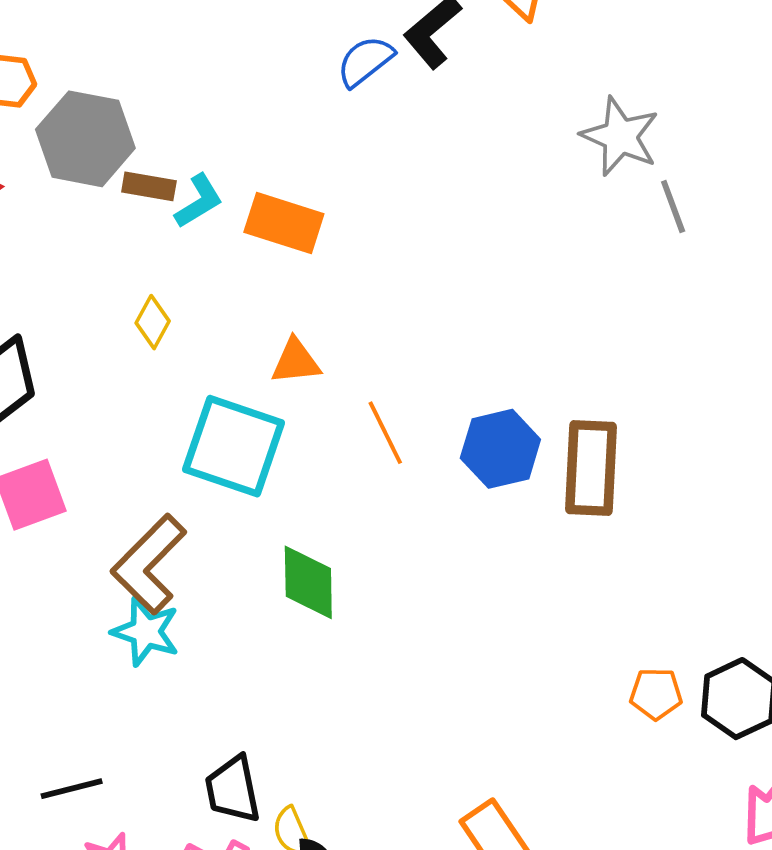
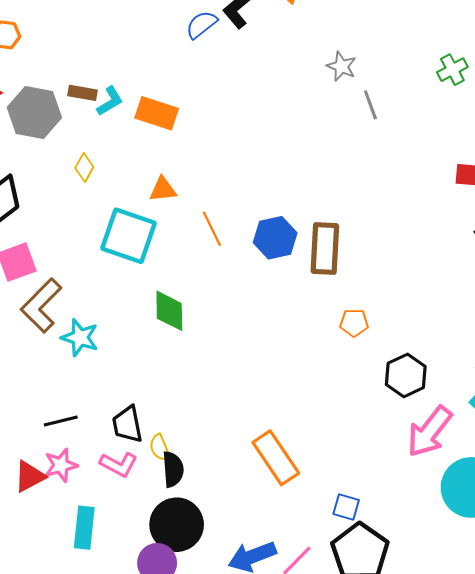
gray star: (620, 136) -> (341, 66), size x0.7
gray hexagon: (85, 139) -> (34, 113), moved
brown L-shape: (149, 564) -> (41, 305), moved
orange pentagon: (656, 694) -> (354, 323), moved
black line: (72, 789) -> (61, 421), moved

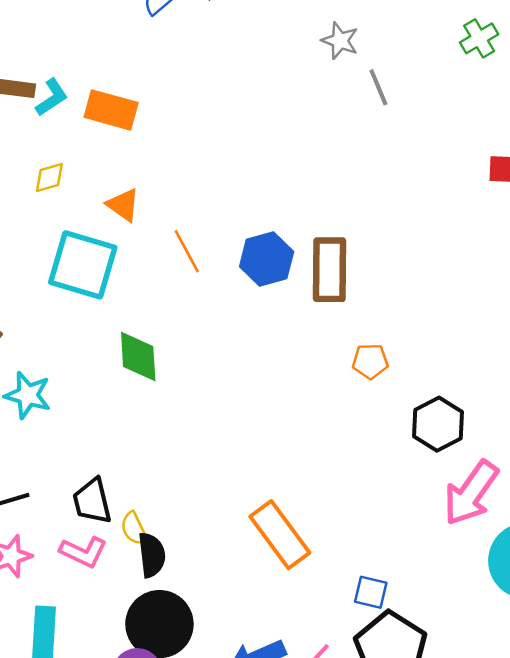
yellow diamond: (84, 167) -> (49, 178), moved, turned 48
orange triangle: (163, 189) -> (123, 205), turned 44

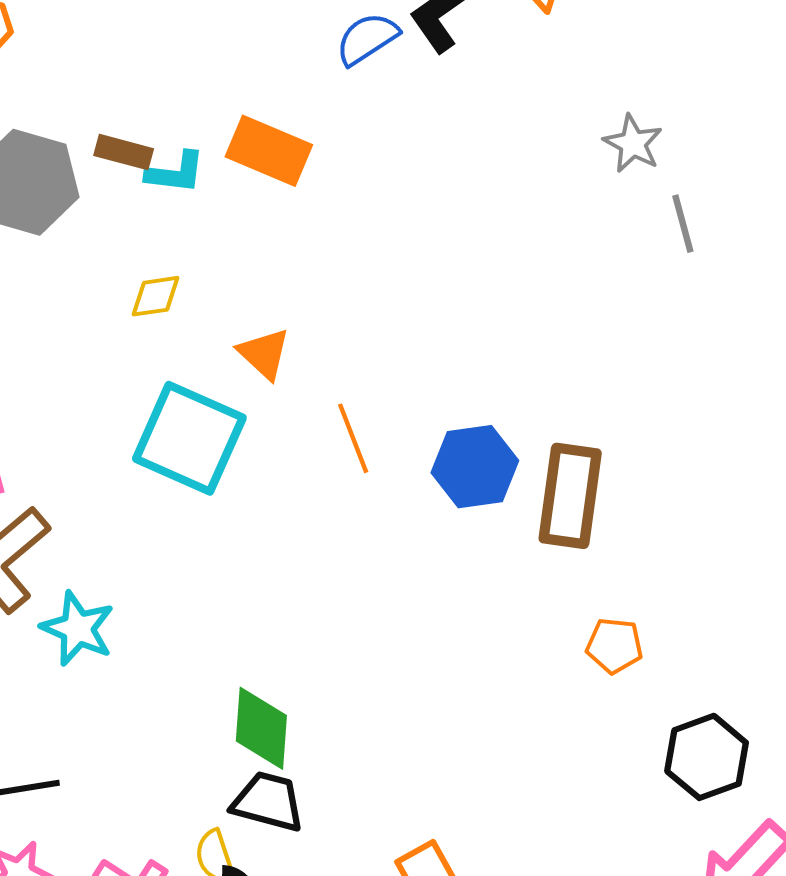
cyan L-shape: (52, 97) -> (176, 173), turned 33
orange rectangle: (111, 110) -> (269, 151), moved
green diamond: (138, 357) -> (261, 728), moved
black trapezoid: (92, 501) -> (268, 802), moved, turned 111

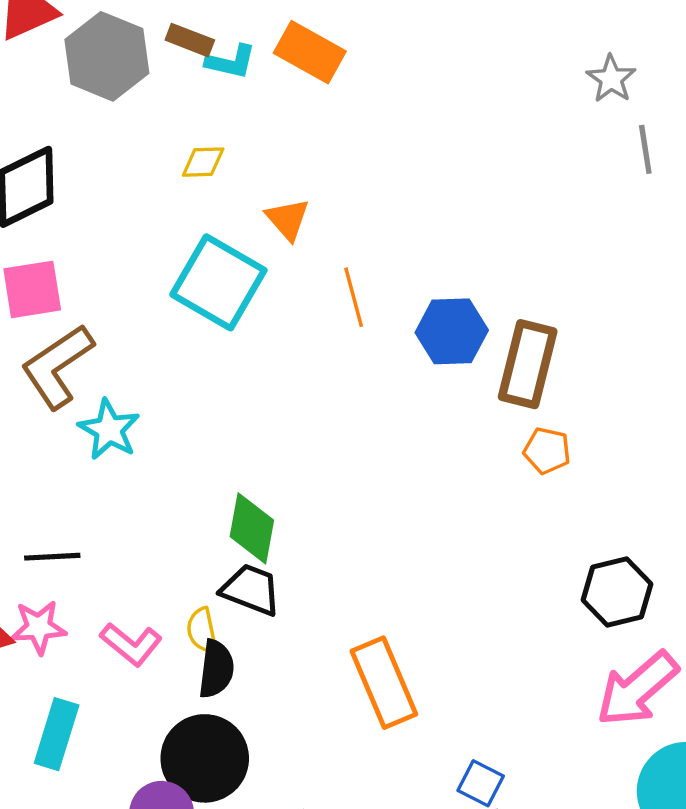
orange pentagon: (614, 646) -> (547, 451), moved

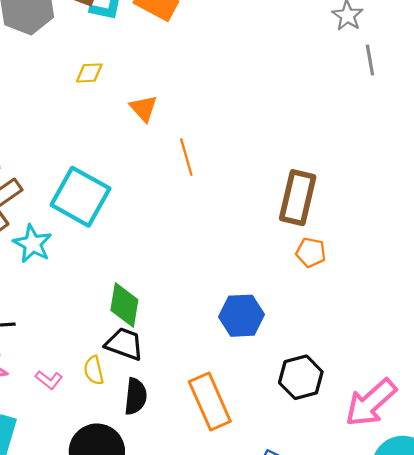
cyan square: (218, 282) -> (80, 197), moved
blue hexagon: (452, 331) -> (242, 316), moved
black hexagon: (617, 592) -> (301, 377), moved
pink L-shape: (131, 644) -> (49, 380), size x0.7
black semicircle: (216, 669) -> (136, 396), moved

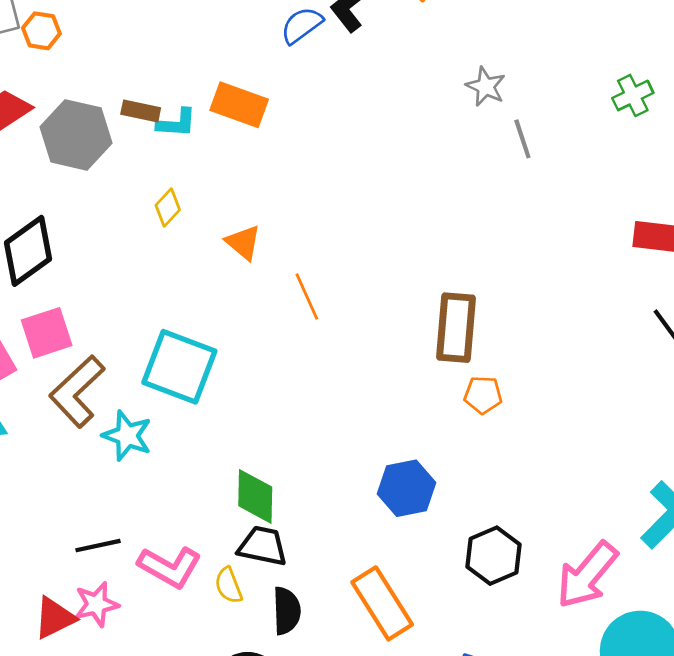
yellow diamond: (89, 73) -> (168, 207), turned -36
pink L-shape: (49, 380) -> (170, 567), moved, size x1.8

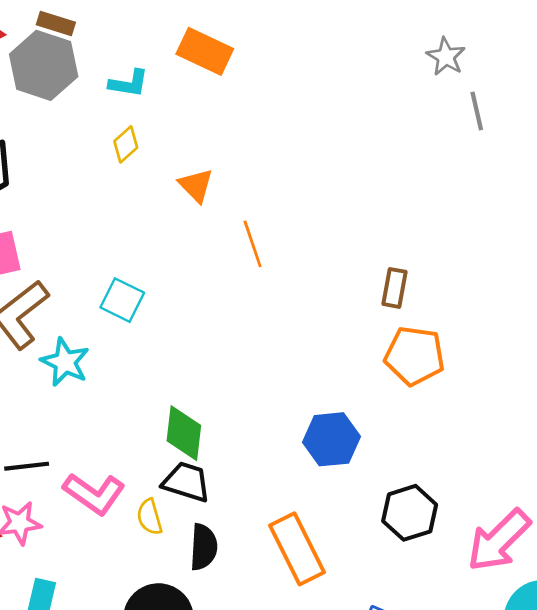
brown rectangle: (141, 111) -> (56, 23), moved
cyan L-shape: (177, 123) -> (129, 83), moved
brown rectangle: (456, 328) -> (395, 288), size x0.6
cyan square: (179, 367) -> (122, 300), size x0.6
orange pentagon: (483, 395) -> (414, 356), size x1.6

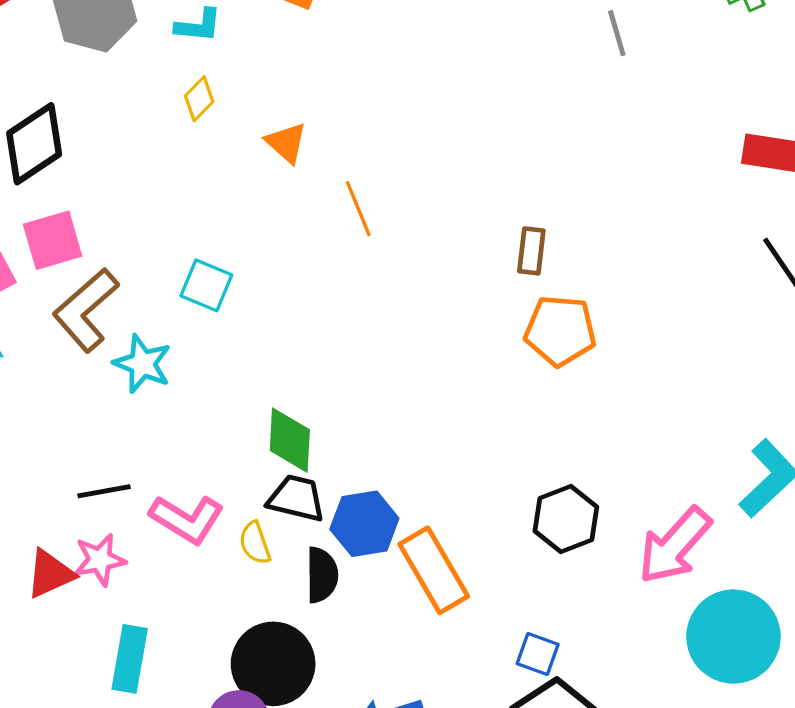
blue hexagon: (331, 439) -> (364, 524), moved

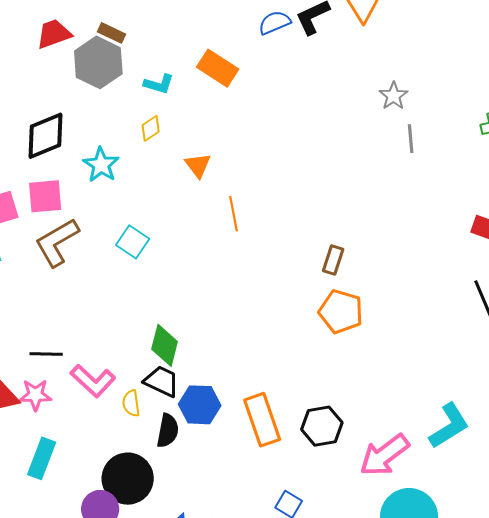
cyan star: (142, 364) -> (101, 165), moved
orange rectangle: (434, 570) -> (262, 420), moved

